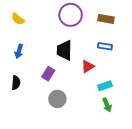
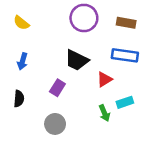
blue rectangle: (105, 46) -> (125, 55), size x1.5
black trapezoid: (64, 50) -> (77, 60), turned -65
gray circle: (57, 99) -> (55, 124), moved
green arrow: (107, 105) -> (104, 113), moved

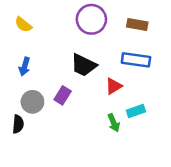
black semicircle: (19, 99) -> (18, 124), moved
gray circle: (55, 124) -> (32, 102), moved

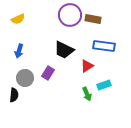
yellow semicircle: (23, 25) -> (18, 19), turned -64
brown rectangle: (137, 25) -> (93, 19), moved

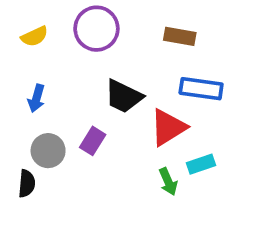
purple circle: (70, 15) -> (96, 29), moved
red triangle: (87, 66) -> (168, 127), size x1.5

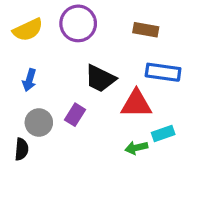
yellow semicircle: (35, 36) -> (28, 30), size x1.4
red triangle: (168, 127) -> (136, 104), turned 32
green arrow: (168, 182) -> (136, 148), turned 100

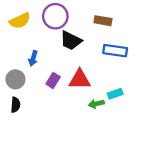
black trapezoid: (100, 78) -> (71, 41), moved
blue arrow: (29, 80) -> (33, 58), moved
red triangle: (136, 104) -> (80, 79), moved
gray circle: (39, 123) -> (15, 79), moved

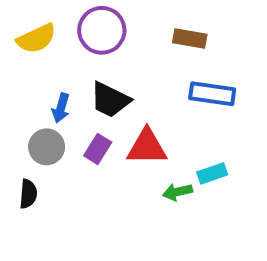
black trapezoid: (71, 41) -> (110, 100), moved
gray circle: (15, 79) -> (47, 147), moved

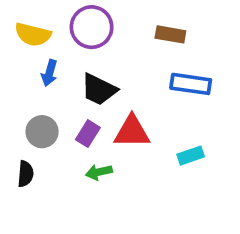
yellow semicircle: (36, 38) -> (33, 34), turned 39
blue arrow: (61, 108) -> (49, 73), moved
green arrow: (177, 192) -> (99, 172), moved

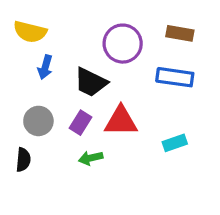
purple circle: (92, 27) -> (123, 44), moved
brown rectangle: (170, 34) -> (180, 33), moved

